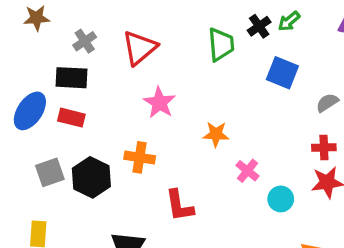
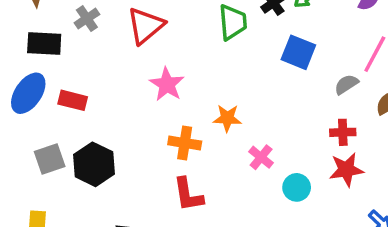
black rectangle: (71, 78) -> (44, 43), moved
orange cross: (140, 157) -> (185, 143), moved

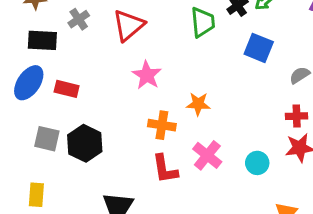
pink cross: (261, 157) -> (207, 155), moved, size x1.4
gray square: (50, 159) -> (47, 139), turned 32

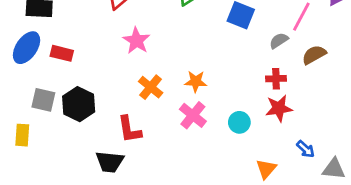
orange star: (198, 104) -> (196, 81), moved
orange cross: (162, 125) -> (151, 87), turned 30
red L-shape: (165, 169) -> (129, 129), moved
yellow rectangle: (36, 195) -> (22, 135), moved

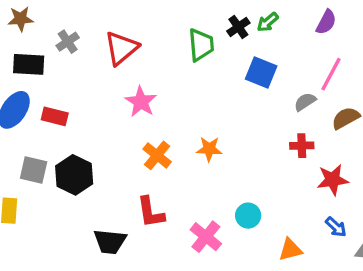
red star: (279, 108) -> (333, 180), moved
pink cross: (193, 115) -> (206, 237), moved
cyan circle: (239, 122) -> (248, 216), moved
red L-shape: (129, 129) -> (151, 212), moved
orange triangle: (266, 169) -> (290, 250), turned 35

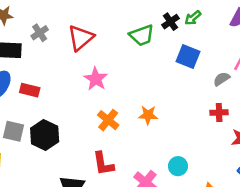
green trapezoid: (201, 45) -> (142, 35), turned 75

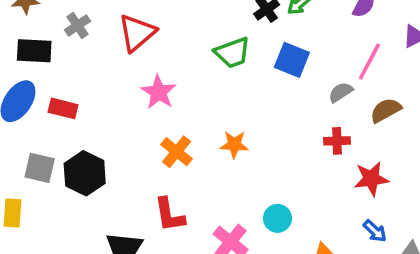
green trapezoid: (142, 35) -> (232, 53), moved

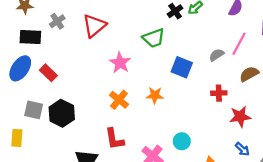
blue square: (292, 60) -> (182, 67), moved
pink star: (159, 92) -> (120, 63), moved
gray semicircle: (341, 92) -> (217, 55), moved
red rectangle: (63, 108) -> (48, 73), turned 30

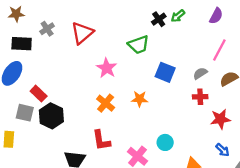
gray semicircle: (217, 55) -> (200, 73), moved
red rectangle: (48, 73) -> (39, 94), moved

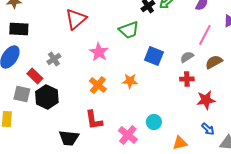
gray cross: (47, 29) -> (54, 59), moved

